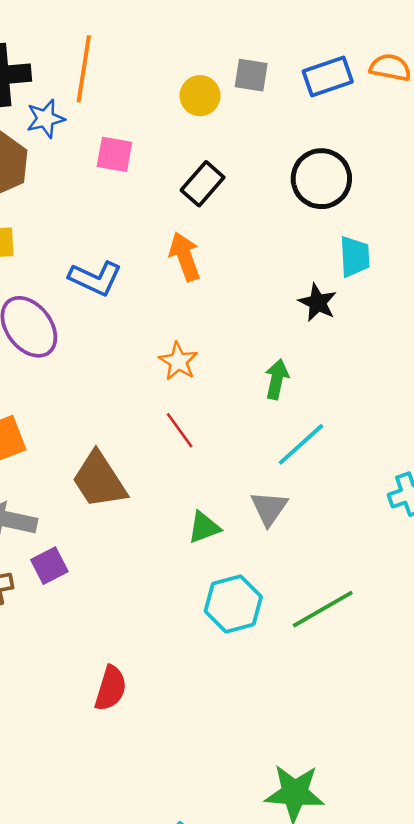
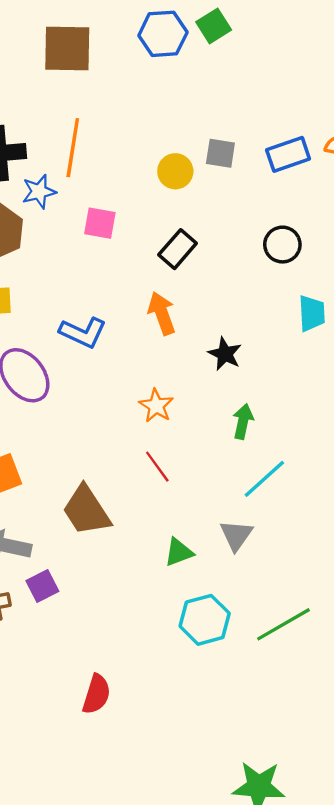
black circle: (321, 179) -> (282, 245), size x0.7
black star: (318, 303) -> (225, 354), moved

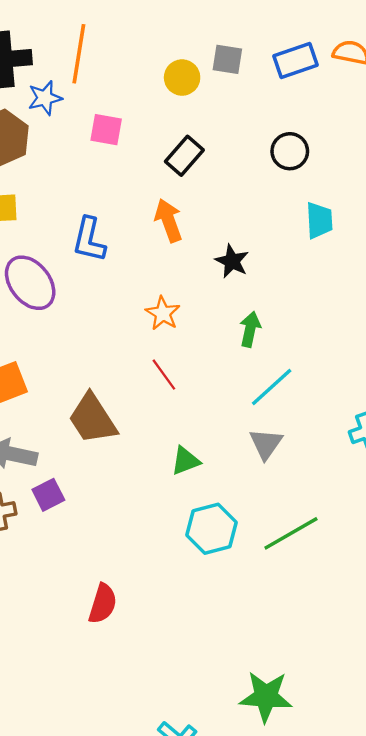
blue L-shape: (83, 332) -> (89, 240), turned 78
gray triangle: (236, 535) -> (266, 444), moved

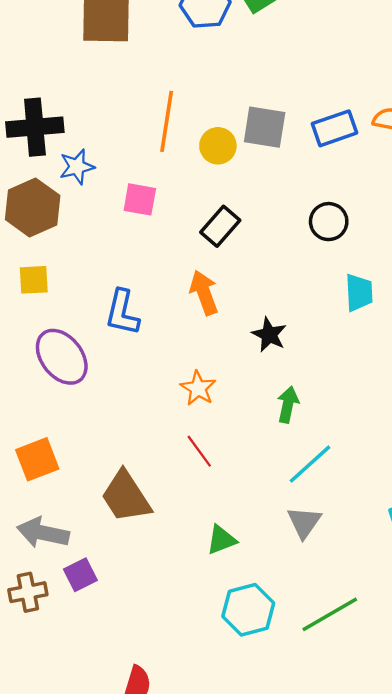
orange line: (79, 54) -> (167, 121), moved
gray square: (227, 59) -> (265, 127), size x1.4

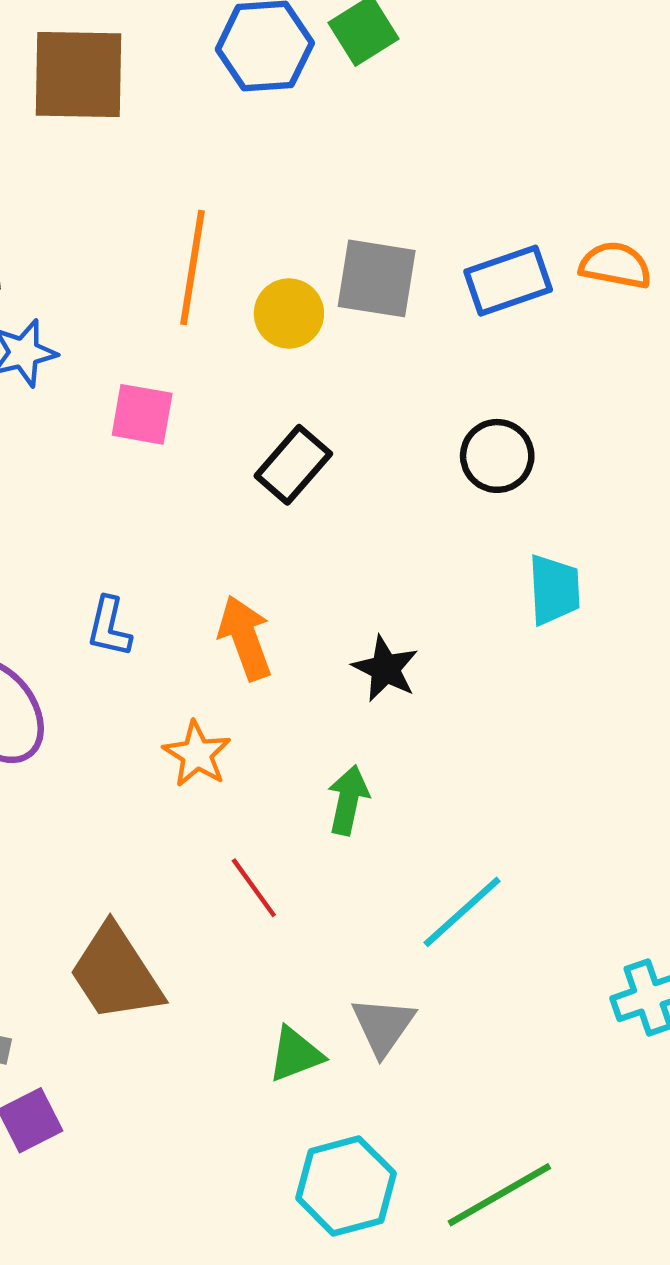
orange arrow: (204, 293) -> (245, 638), moved
blue L-shape: (122, 312) -> (109, 627), size x0.7
orange star: (198, 388) -> (197, 754), moved
green arrow: (288, 405) -> (348, 800), moved
gray triangle: (304, 522) -> (383, 1026), moved

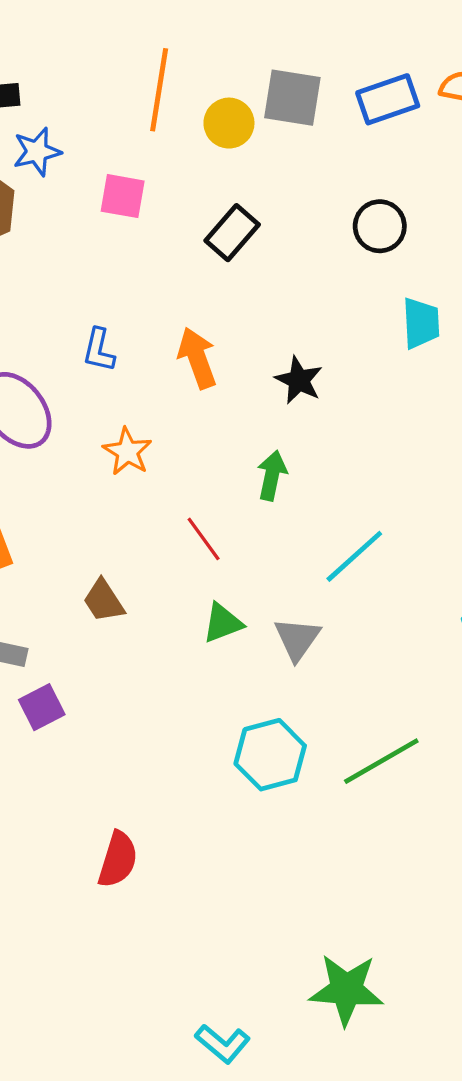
orange star: (197, 754) -> (127, 452), moved
brown trapezoid: (116, 973) -> (104, 601), size x0.6
green triangle: (295, 1054) -> (223, 623), moved

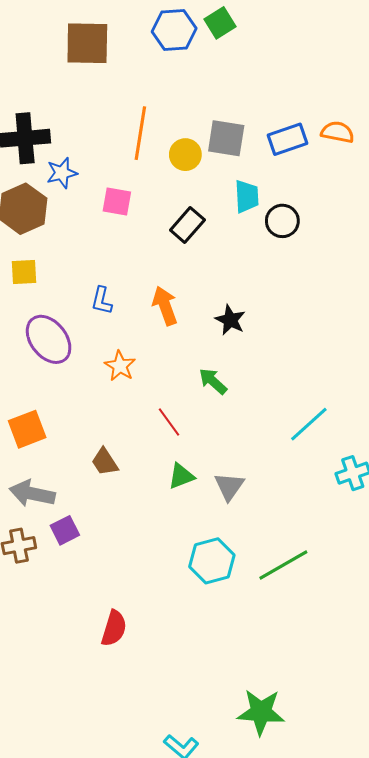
cyan trapezoid: (421, 323) -> (247, 196), moved
green arrow: (272, 475) -> (213, 381), turned -60
cyan line: (354, 556) -> (309, 424), moved

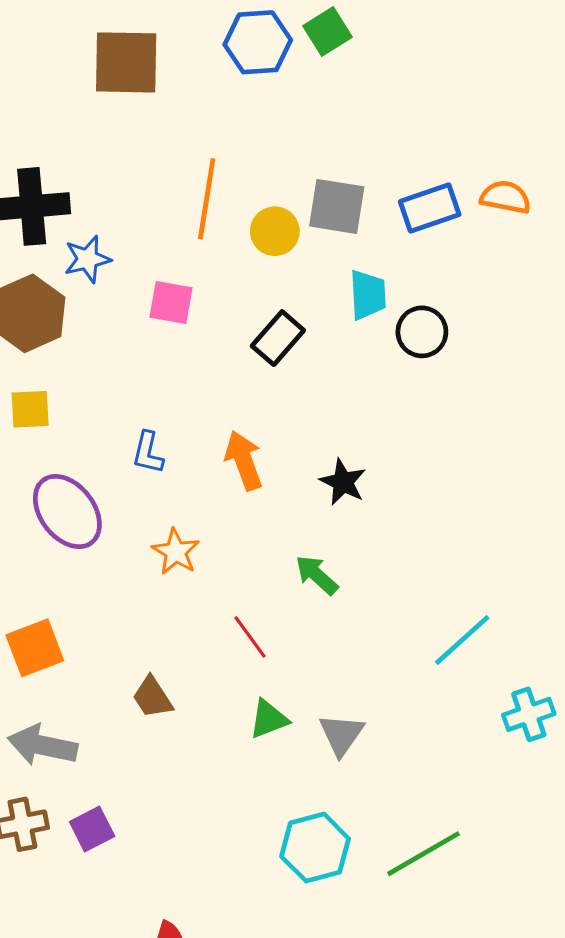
purple square: (65, 530) -> (92, 829), moved

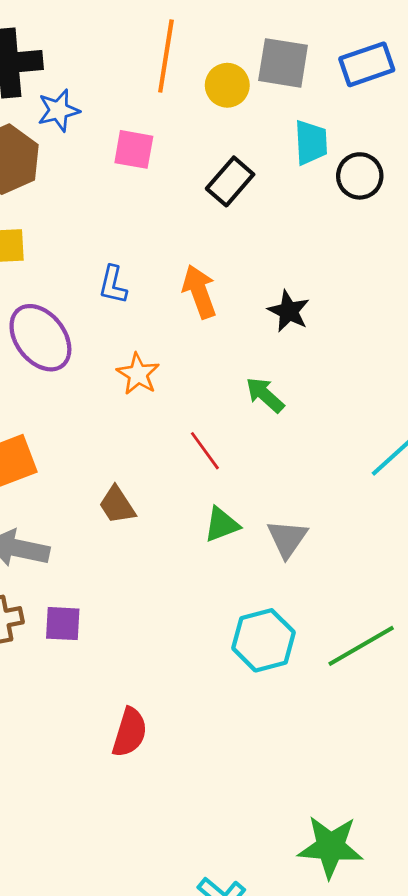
purple square: (92, 829) -> (63, 624), turned 30

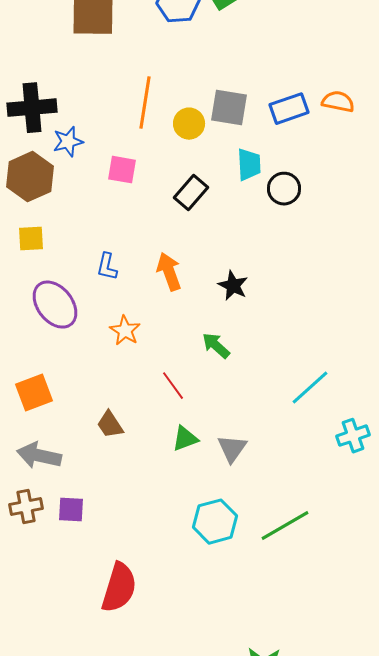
red semicircle: (130, 732) -> (119, 588), size x1.4

